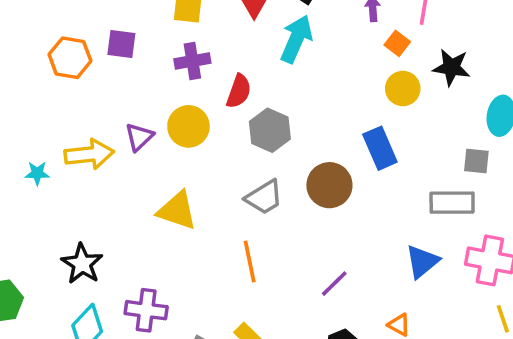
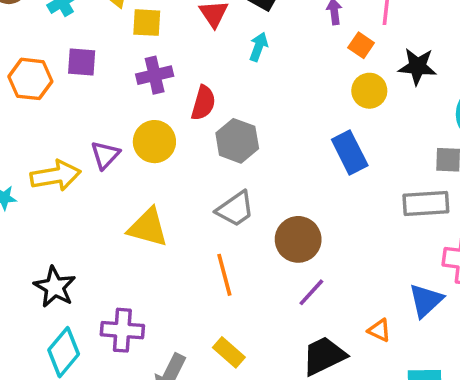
cyan arrow: (296, 39) -> (259, 47), size x0.6
brown circle: (329, 185) -> (298, 239), moved
blue triangle: (422, 262) -> (426, 300), moved

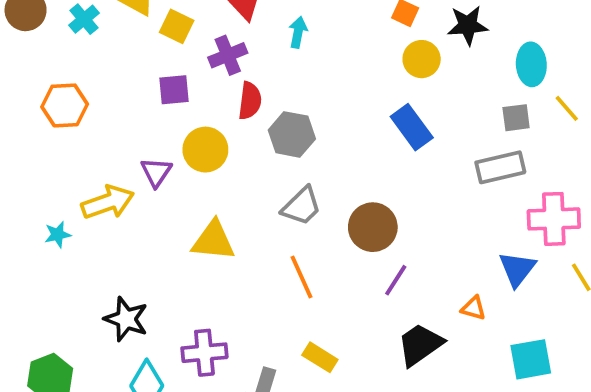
yellow square: (147, 23) -> (177, 26), turned 32
purple square: (82, 62) -> (174, 90), moved
purple cross: (155, 75) -> (228, 55), moved

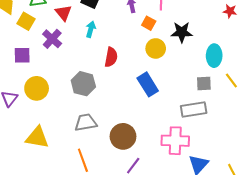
purple cross: (228, 55) -> (52, 39), turned -30
red semicircle: (250, 101) -> (111, 57), moved
gray trapezoid: (302, 206) -> (86, 122), turned -150
pink cross: (554, 219) -> (175, 141), moved

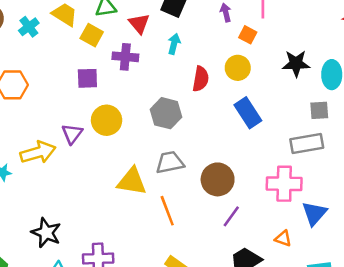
black star: (182, 32) -> (296, 63), moved
purple cross: (52, 39) -> (125, 57), turned -36
yellow circle: (156, 48) -> (238, 68), moved
yellow triangle: (37, 137) -> (132, 181), moved

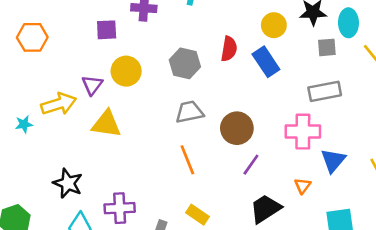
yellow circle: (238, 68) -> (274, 25), moved
red semicircle: (201, 79) -> (229, 49), moved
gray square: (319, 110) -> (327, 47), moved
yellow triangle: (132, 181) -> (106, 124), moved
orange triangle: (283, 238) -> (303, 186), turned 48

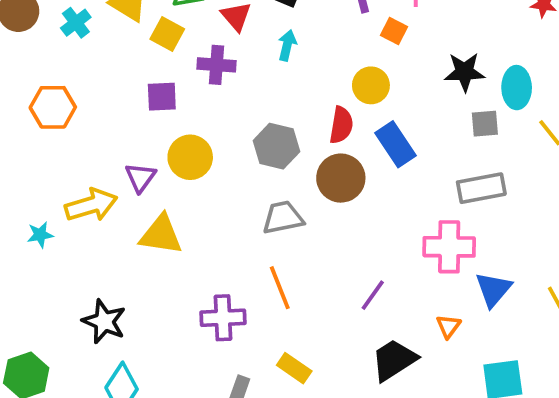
yellow circle: (274, 25) -> (371, 85), moved
brown circle: (237, 128) -> (341, 178), moved
purple cross: (120, 208) -> (223, 318), moved

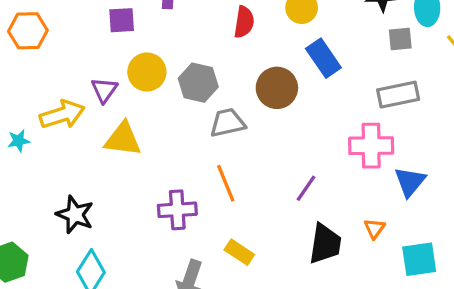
red semicircle: (341, 125) -> (244, 22), moved
gray hexagon: (276, 146) -> (198, 83), moved
orange triangle: (448, 326) -> (374, 229), moved
black trapezoid: (394, 360) -> (325, 244), turned 132

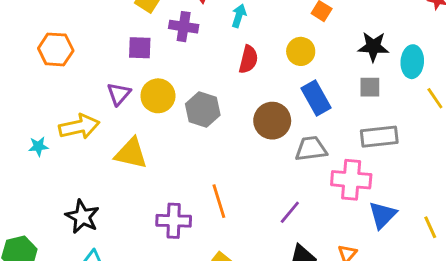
gray square: (400, 39) -> (370, 87), moved
purple triangle: (104, 90) -> (119, 94), moved
gray trapezoid: (228, 123) -> (311, 149), moved

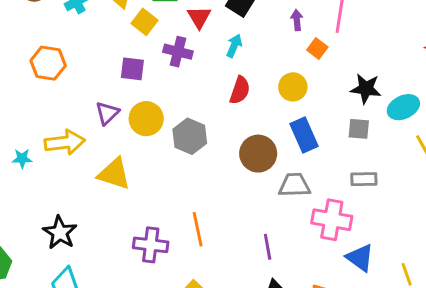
cyan ellipse: (412, 62) -> (403, 107), turned 56
gray rectangle: (379, 137) -> (364, 179), size x0.7
purple line: (290, 212) -> (268, 247), turned -55
blue triangle: (383, 215) -> (360, 258), turned -44

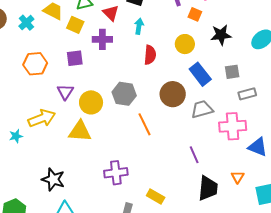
orange hexagon: (48, 63) -> (35, 64), moved
black star: (366, 89) -> (221, 35), moved
yellow circle: (146, 119) -> (91, 102), moved
gray square: (359, 129) -> (232, 72), moved
orange line: (198, 229) -> (145, 124), moved

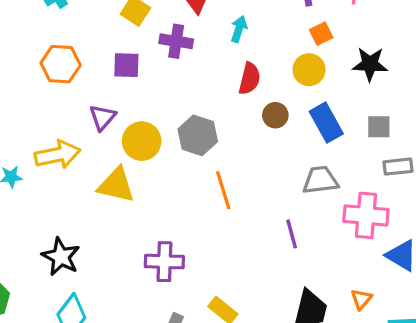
orange square: (195, 14) -> (321, 34), moved, turned 32
brown circle: (173, 94) -> (275, 115), moved, size x0.6
purple line: (194, 155) -> (292, 234), moved

